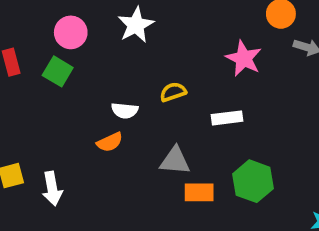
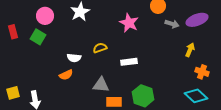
pink star: (244, 58) -> (129, 23), moved

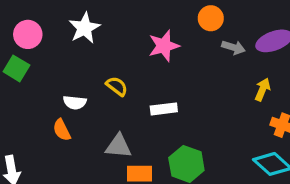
pink star: (129, 23) -> (164, 46), turned 30
yellow semicircle: (100, 48) -> (117, 86), turned 56
orange semicircle: (66, 75) -> (62, 130), turned 88

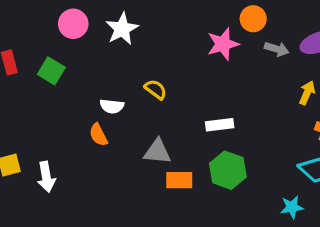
pink circle: (28, 34) -> (73, 24), moved
pink star: (164, 46) -> (223, 44), moved
white rectangle: (164, 109) -> (220, 125), moved

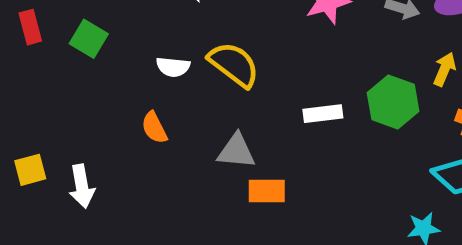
yellow semicircle: (156, 89) -> (234, 64), size x1.6
white semicircle: (112, 106) -> (173, 67), moved
green hexagon: (228, 170) -> (393, 102), moved

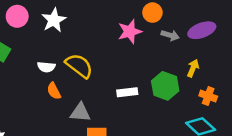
orange semicircle: (154, 128) -> (54, 91), moved

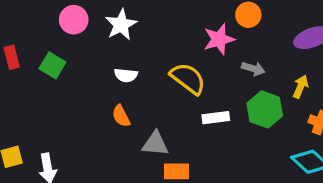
gray arrow: (170, 35) -> (253, 69), moved
yellow semicircle: (79, 66) -> (188, 78), moved
white semicircle: (46, 67) -> (126, 75), moved

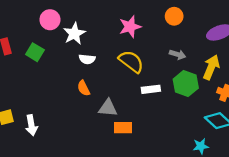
white star: (121, 25) -> (74, 34), moved
pink star: (219, 39) -> (130, 27), moved
yellow arrow: (301, 87) -> (211, 67), size x1.5

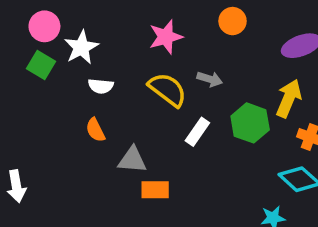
green square: (35, 52) -> (41, 65), moved
gray arrow: (178, 55) -> (210, 79), moved
white rectangle: (151, 89) -> (197, 132), turned -48

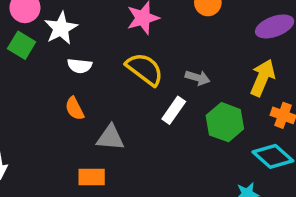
gray arrow: (210, 79) -> (198, 78), moved
green hexagon: (250, 123) -> (225, 122), moved
orange rectangle: (155, 190) -> (92, 177), moved

